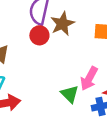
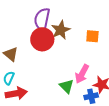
red circle: (39, 35) -> (42, 39), size x1.5

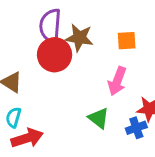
brown star: (61, 30) -> (79, 38), turned -30
pink arrow: (82, 74) -> (117, 81), moved

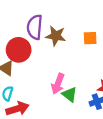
red circle: (55, 55) -> (19, 50), moved
pink arrow: (117, 81) -> (58, 84), moved

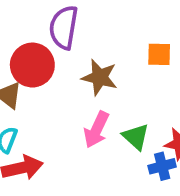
brown star: (56, 36) -> (100, 77), moved
green triangle: (70, 94) -> (136, 137), moved

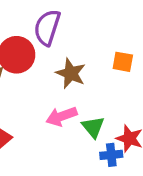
pink arrow: (96, 130) -> (61, 116), turned 36

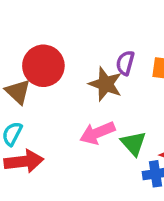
purple semicircle: (47, 28) -> (125, 63), moved, size x0.6

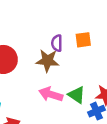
pink arrow: (97, 133) -> (51, 94), turned 55

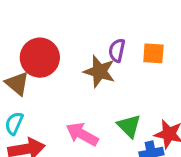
pink arrow: (51, 94) -> (82, 134), moved

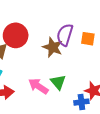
purple semicircle: (117, 50) -> (65, 35), size x1.5
green triangle: (129, 126) -> (58, 82), moved

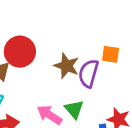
purple semicircle: (65, 35) -> (89, 73), moved

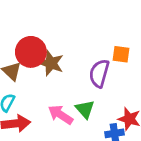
brown star: (67, 66) -> (51, 63), moved

